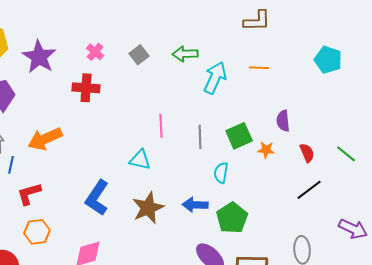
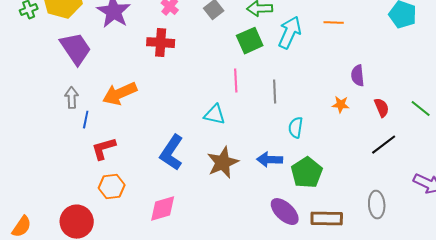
green square: (239, 136) -> (250, 41), moved

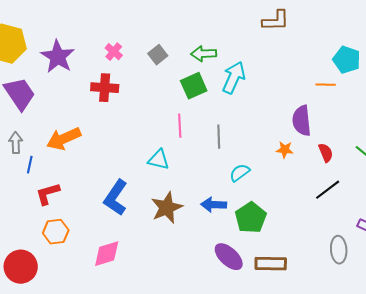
orange line: (334, 23) -> (326, 85), moved
purple semicircle: (358, 76) -> (302, 121), size x1.4
cyan semicircle: (296, 128) -> (240, 173), turned 45
gray ellipse: (377, 205) -> (339, 250), moved

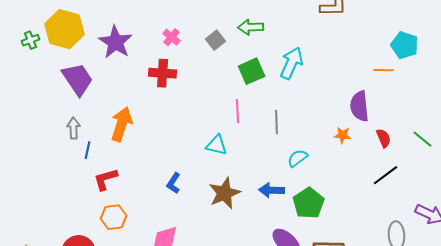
green arrow: (204, 54) -> (251, 27), moved
orange arrow: (64, 139) -> (122, 124), turned 132
blue L-shape: (116, 198) -> (174, 183), size x0.6

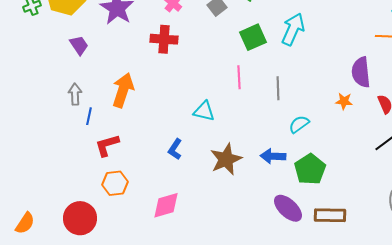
purple trapezoid: (78, 79) -> (79, 45), size x0.6
cyan triangle: (217, 145) -> (204, 111), moved

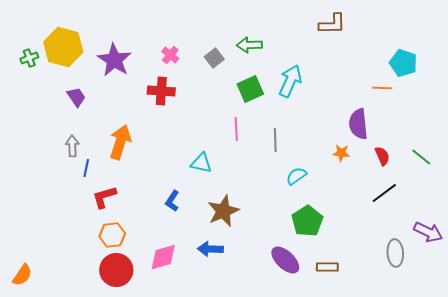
blue arrow: (273, 156) -> (210, 249), moved
brown rectangle: (330, 215) -> (327, 267), size x0.7
red circle: (80, 218) -> (116, 270), moved

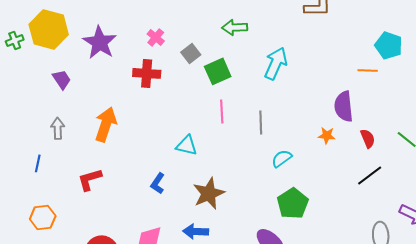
gray square: (214, 58) -> (191, 53), moved
green square: (250, 89) -> (218, 71), moved
blue line: (86, 168) -> (38, 163), moved
orange hexagon: (112, 235) -> (43, 217), moved

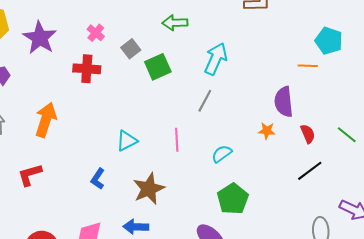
pink line: (222, 111) -> (177, 140), moved
gray line: (261, 122) -> (205, 101), moved, turned 30
cyan triangle: (187, 145) -> (127, 141), turned -40

